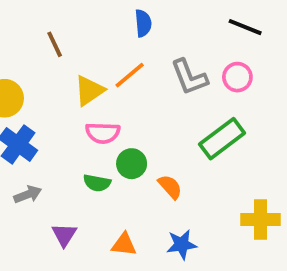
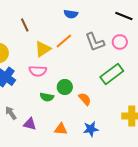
blue semicircle: (143, 23) -> (71, 14), turned 104
pink semicircle: (103, 133) -> (38, 71), moved
gray arrow: (28, 194) -> (11, 113), moved, turned -104
purple triangle: (64, 235) -> (30, 124), turned -48

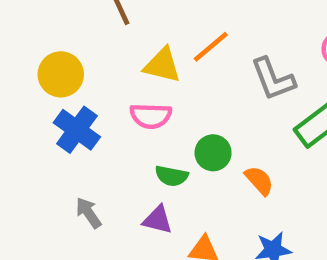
gray L-shape: (95, 42) -> (273, 79), moved
yellow triangle: (43, 49) -> (162, 65), turned 48
purple triangle: (30, 124) -> (158, 220), moved

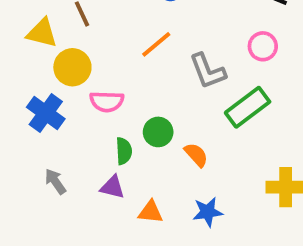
yellow triangle: (162, 65) -> (42, 33), moved
yellow circle: (61, 74) -> (72, 67), moved
green semicircle: (172, 176) -> (124, 151), turned -104

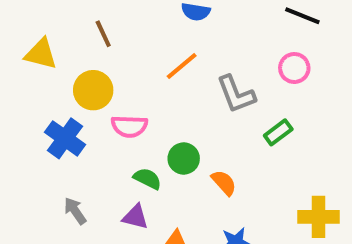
yellow triangle: (42, 33) -> (41, 54), moved
green rectangle: (248, 107) -> (278, 132), size x0.6
green semicircle: (124, 151) -> (147, 179), turned -60

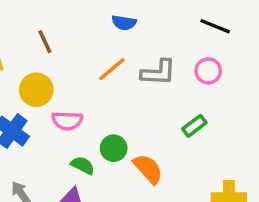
gray L-shape: (236, 94) -> (158, 73), moved, turned -66
orange semicircle: (224, 183) -> (148, 169), size x1.4

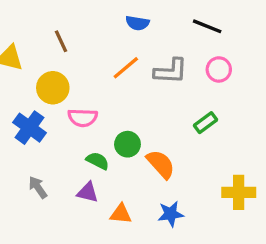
black line: (215, 26) -> (207, 26), moved

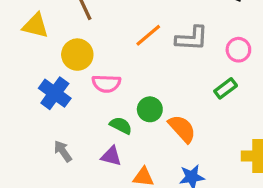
pink circle: (219, 69) -> (238, 50), moved

